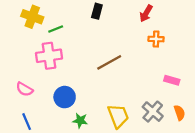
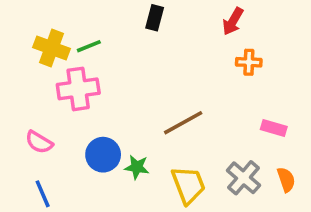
yellow cross: (32, 17) -> (51, 48), moved
brown line: (109, 62) -> (183, 123), moved
green star: (80, 120) -> (137, 167), moved

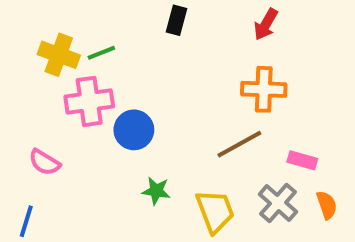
orange cross: (249, 62) -> (264, 89), moved, size x1.5
brown line: (183, 123) -> (239, 144), moved
pink rectangle: (274, 128) -> (302, 160), moved
blue circle: (103, 155) -> (134, 130), moved
blue line: (43, 194) -> (26, 221), moved, turned 40

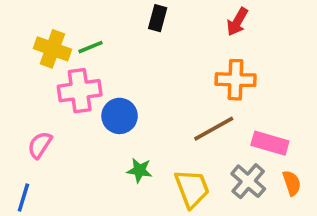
pink rectangle: (302, 160) -> (270, 143), size x1.4
pink semicircle: (45, 162) -> (40, 145), turned 92

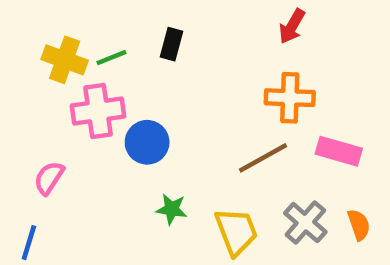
black rectangle: (158, 18) -> (172, 44), moved
pink rectangle: (270, 143) -> (339, 151), moved

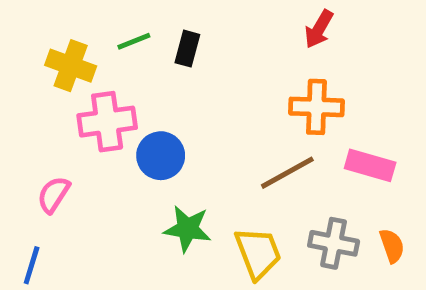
green line: (111, 58) -> (134, 41), moved
green star: (172, 209) -> (187, 229), size x1.4
gray cross: (305, 223) -> (334, 243), turned -30

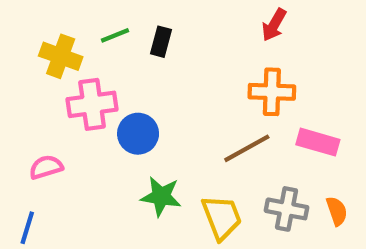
pink semicircle: (54, 195) -> (46, 167), turned 40

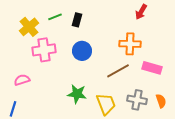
red arrow: (274, 25) -> (141, 12), moved
yellow cross: (61, 56) -> (29, 27), turned 30
blue circle: (138, 134) -> (82, 51), moved

